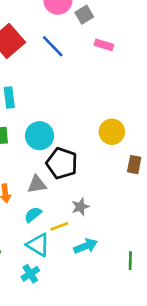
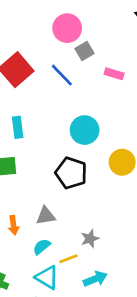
gray square: (84, 15) -> (85, 51), moved
cyan circle: (40, 136) -> (85, 130), moved
black pentagon: (62, 163) -> (71, 173), moved

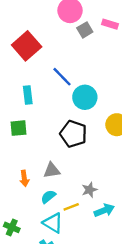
pink rectangle: (114, 74) -> (110, 24), moved
blue line: (62, 75) -> (62, 77), moved
cyan arrow: (95, 279) -> (104, 210), moved

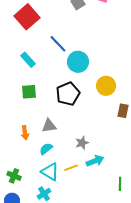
cyan rectangle: (28, 95) -> (28, 60), turned -35
green square: (19, 128) -> (29, 92), moved
black pentagon: (73, 134) -> (68, 94), turned 30
yellow line: (71, 207) -> (71, 168), moved

